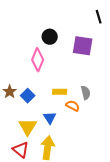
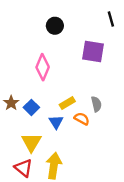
black circle: (50, 37) -> (55, 26), moved
yellow rectangle: (60, 92) -> (67, 103), turned -32
blue triangle: (50, 118) -> (56, 122), moved

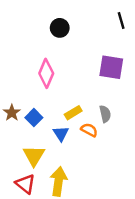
purple square: (93, 51) -> (111, 67), moved

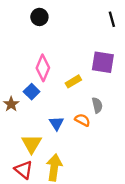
black circle: (60, 28) -> (39, 17), moved
yellow rectangle: (73, 113) -> (73, 81), moved
blue square: (34, 118) -> (32, 92), moved

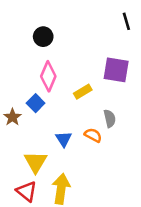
black circle: (39, 17) -> (43, 37), moved

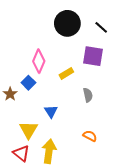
black line: (126, 21) -> (101, 27), moved, turned -32
black circle: (43, 37) -> (67, 23), moved, size x1.6
orange semicircle: (93, 135) -> (90, 136), moved

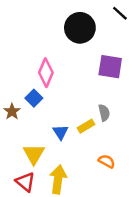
black line: (101, 27) -> (120, 13), moved
yellow rectangle: (66, 73) -> (86, 126), moved

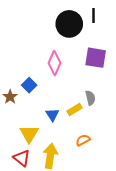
black line: (120, 13) -> (94, 15), moved, turned 48
pink diamond: (46, 73) -> (54, 63), moved
orange semicircle: (107, 161) -> (83, 140), moved, turned -56

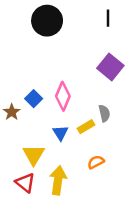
black circle: (69, 24) -> (47, 21), moved
purple square: (96, 58) -> (110, 67), turned 30
pink diamond: (54, 63) -> (63, 96), moved

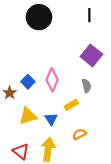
gray semicircle: (104, 113) -> (86, 86), moved
blue triangle: (60, 133) -> (51, 119), moved
yellow triangle: (34, 155) -> (28, 116), moved, turned 42

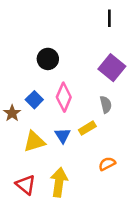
black circle: (39, 17) -> (48, 59), moved, size x0.7
blue triangle: (51, 119) -> (63, 135), moved
orange semicircle: (79, 134) -> (107, 164), moved

